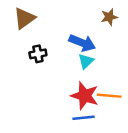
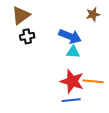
black cross: (38, 54) -> (27, 36), moved
cyan triangle: (86, 61) -> (73, 52), turned 48

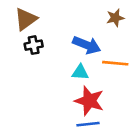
cyan triangle: (73, 52) -> (80, 72), moved
orange line: (93, 81) -> (115, 63), moved

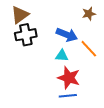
black cross: (34, 45) -> (26, 35), size x1.5
orange line: (115, 63) -> (89, 49), turned 42

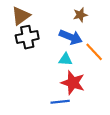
brown star: (89, 14) -> (80, 15), moved
blue line: (68, 96) -> (60, 102), moved

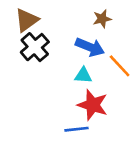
black cross: (27, 37) -> (35, 47), turned -30

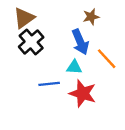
blue arrow: (90, 47) -> (80, 42), turned 45
blue line: (76, 129) -> (49, 84), moved

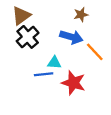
blue arrow: (80, 42) -> (71, 37), turned -50
cyan triangle: (74, 67) -> (54, 63), moved

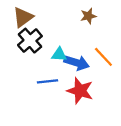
blue arrow: (71, 37) -> (77, 63), moved
cyan triangle: (54, 63) -> (59, 55), moved

